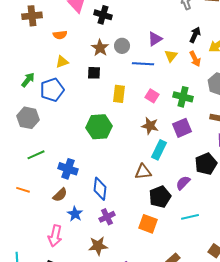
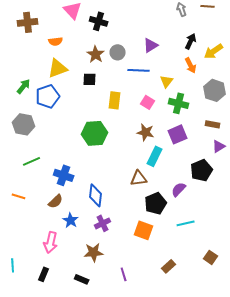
yellow triangle: (171, 56) -> (167, 81), moved
yellow triangle: (62, 62) -> (58, 68), size x1.5

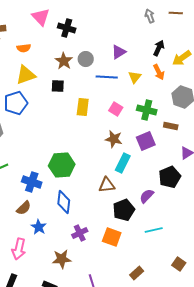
yellow triangle: (167, 81) -> (135, 77), moved
brown rectangle: (213, 124) -> (171, 126), moved
green hexagon: (95, 133) -> (62, 165), moved
purple cross: (103, 223) -> (80, 233), moved

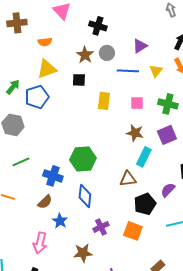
black cross: (67, 28) -> (98, 26), moved
pink square: (116, 109) -> (137, 103), turned -32

